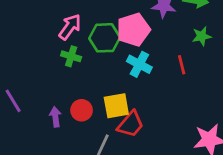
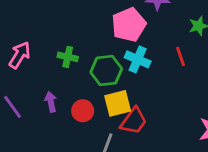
pink arrow: (70, 27) -> (20, 55), moved
green hexagon: (105, 38) -> (106, 71), moved
purple arrow: (55, 117) -> (51, 102), moved

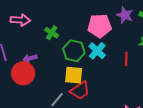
pink arrow: (20, 55) -> (20, 20), turned 42
purple arrow: (51, 102) -> (30, 58), turned -112
red circle: (83, 111) -> (23, 73), moved, size x1.5

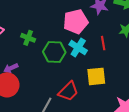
red line: (126, 59) -> (103, 43), moved
yellow square: (74, 75) -> (96, 76), moved

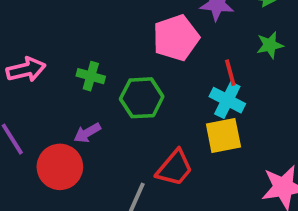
cyan cross: (78, 48) -> (227, 100), moved
purple arrow: (11, 68) -> (87, 133), moved

